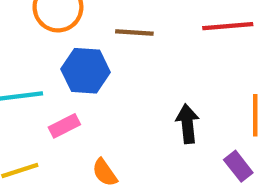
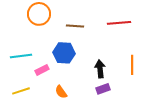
blue hexagon: (86, 71) -> (64, 53), moved
purple rectangle: (238, 166) -> (103, 89), moved, turned -72

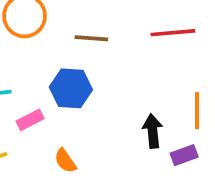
black arrow: (100, 69) -> (153, 131), moved
purple rectangle: (103, 89) -> (184, 155), moved

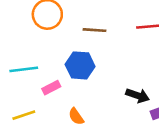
black arrow: (153, 131) -> (138, 96), turned 115

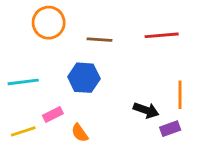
pink rectangle: (51, 88) -> (53, 114), moved

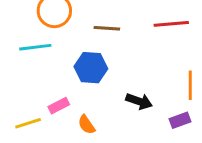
cyan line: (23, 82) -> (35, 47), moved
black arrow: (146, 110) -> (139, 101), moved

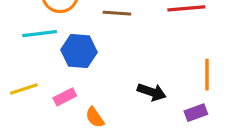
blue hexagon: (91, 68) -> (79, 51), moved
yellow line: (28, 123) -> (24, 89), moved

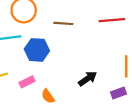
black arrow: (152, 92) -> (88, 79), turned -54

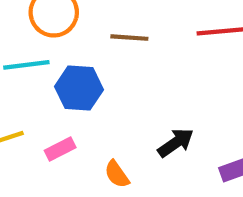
orange semicircle: (48, 96) -> (117, 174), moved

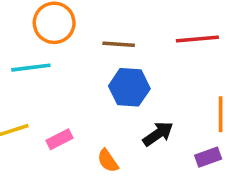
blue hexagon: (79, 88) -> (129, 87), moved

